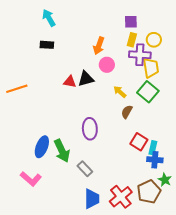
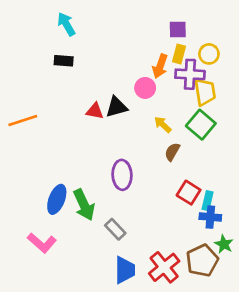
orange arrow: (99, 46) -> (160, 66), moved

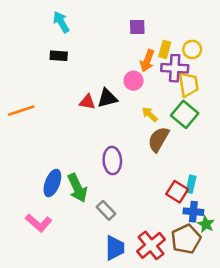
purple square: (178, 29) -> (137, 27), moved
brown semicircle: (172, 152) -> (158, 139), size x1.5
red square: (189, 193) -> (177, 192), moved
blue cross: (210, 217) -> (193, 212), moved

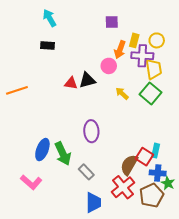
brown semicircle: (158, 139) -> (129, 165), moved
red cross: (151, 245) -> (123, 187), moved

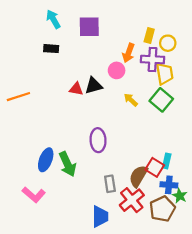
purple square: (112, 22) -> (89, 27), moved, size x1.5
yellow rectangle: (134, 40) -> (149, 36), moved
gray rectangle: (86, 172) -> (110, 184), moved, turned 35

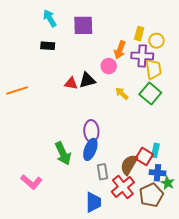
blue ellipse: (46, 160) -> (90, 149), moved

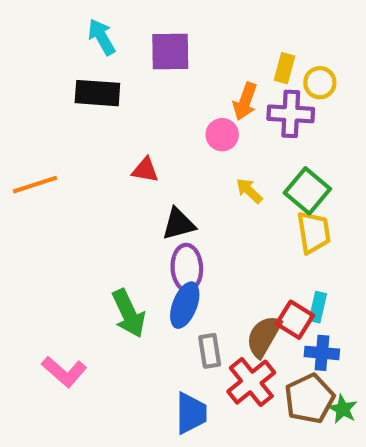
black rectangle: (48, 46) -> (97, 93), size x1.5
yellow trapezoid: (153, 69) -> (314, 232), moved
black triangle: (87, 80) -> (179, 224), moved
green star: (168, 183) -> (343, 409), moved

